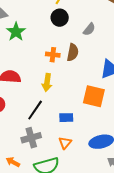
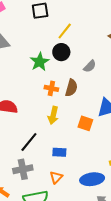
green star: (16, 32) -> (40, 62), moved
yellow arrow: (47, 83) -> (53, 115), moved
orange square: (94, 96) -> (85, 123), moved, size x0.7

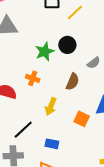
yellow line: (65, 31) -> (75, 13), moved
orange cross: (51, 88) -> (33, 78), moved

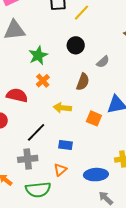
green star: (45, 52) -> (38, 55), moved
orange cross: (33, 78) -> (43, 81), turned 32
yellow arrow: (51, 106) -> (62, 108), turned 78

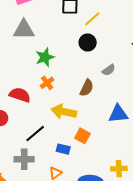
black circle: (76, 45) -> (88, 42), moved
yellow arrow: (62, 108) -> (64, 112), size x1.4
orange square: (94, 118) -> (82, 136), moved

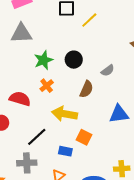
black circle: (88, 42) -> (74, 60), moved

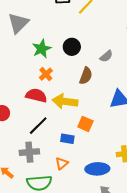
gray triangle: (21, 33) -> (18, 23), turned -40
red semicircle: (20, 99) -> (36, 95), moved

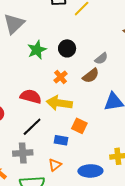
orange cross: (46, 74) -> (61, 77), moved
brown semicircle: (86, 76) -> (91, 76), moved, turned 30

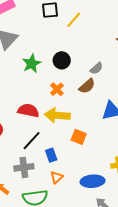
blue rectangle: (61, 140) -> (51, 155), moved, turned 64

